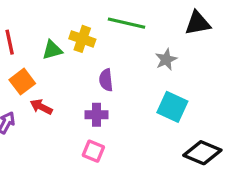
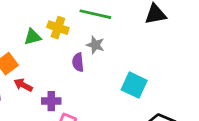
gray star: (166, 59) -> (95, 45), moved, turned -30
purple cross: (97, 115) -> (51, 101), moved

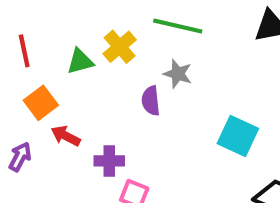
yellow cross: (58, 28) -> (120, 47), turned 30

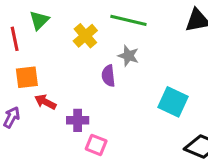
green triangle: (80, 61) -> (39, 20), moved, turned -30
orange square: (41, 103) -> (27, 77), turned 30

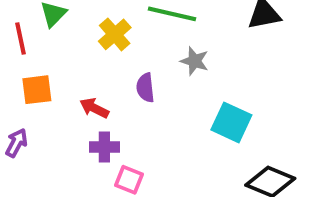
gray star: (128, 56) -> (195, 61), moved
red arrow: (45, 102) -> (94, 108), moved

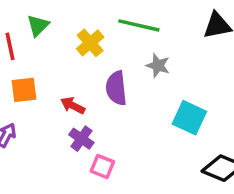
purple semicircle: (145, 88) -> (116, 88), size x1.4
purple cross: (104, 147) -> (81, 139), turned 35

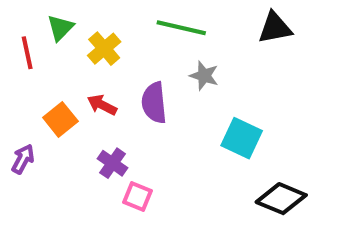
yellow cross: (90, 43) -> (104, 49), moved
orange square: (24, 90) -> (60, 119), moved, turned -32
red arrow: (73, 106) -> (102, 105), moved

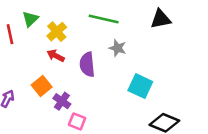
red arrow: (102, 105) -> (56, 56), moved
orange square: (60, 119) -> (42, 86), moved

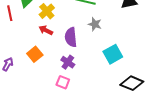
cyan square: (140, 86) -> (113, 54), turned 36
purple cross: (62, 101) -> (68, 62), moved

